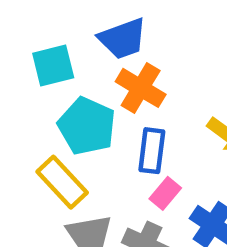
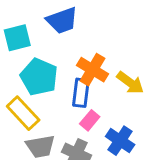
orange cross: (141, 88) -> (93, 70), moved

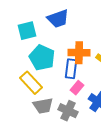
orange cross: (93, 70) -> (79, 53), turned -30

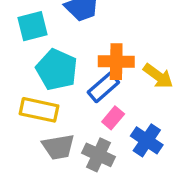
blue rectangle: (71, 69) -> (103, 87), turned 42
yellow rectangle: (31, 83) -> (39, 110), turned -35

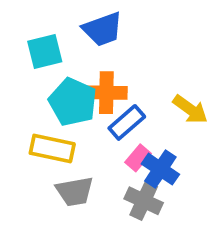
orange cross: (116, 62) -> (106, 93), moved
blue cross: (147, 140) -> (160, 169), moved
gray cross: (99, 155) -> (144, 201), moved

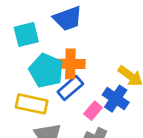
blue rectangle: (127, 122) -> (70, 88), moved
blue cross: (160, 169) -> (116, 99), moved

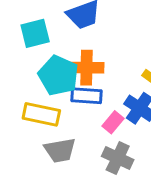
blue rectangle: (70, 88) -> (86, 96), turned 45

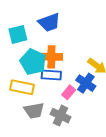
gray cross: (118, 158) -> (60, 116), moved

